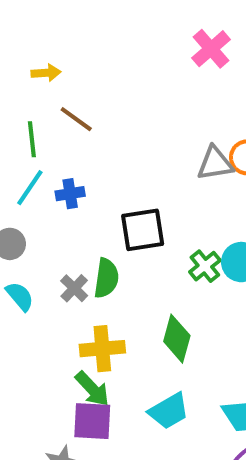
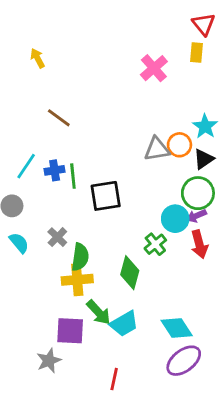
yellow arrow: (46, 73) -> (37, 58), moved, turned -114
green line: (32, 139) -> (73, 176), moved
green cross: (205, 266) -> (155, 244), moved
green semicircle: (106, 278) -> (80, 257), moved
green arrow: (92, 389) -> (99, 312), moved

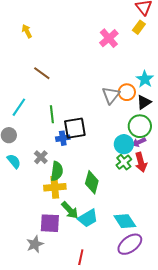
yellow rectangle: (197, 53) -> (139, 27), turned 32
gray triangle: (157, 149) -> (111, 95), turned -42
blue cross: (55, 170) -> (63, 138), moved
green cross: (155, 244) -> (124, 162), moved

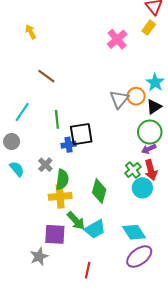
cyan circle: (124, 144) -> (142, 188), moved

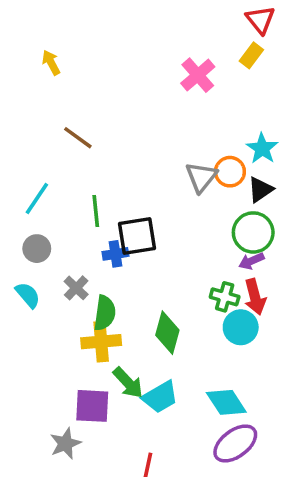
gray circle: (12, 142) -> (37, 249), moved
green cross: (133, 170) -> (225, 297), turned -35

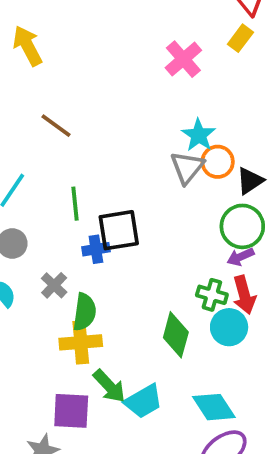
yellow arrow: (51, 63) -> (27, 46), size x1.5
cyan star: (262, 148) -> (199, 135), moved
green diamond: (167, 333) -> (176, 335), moved

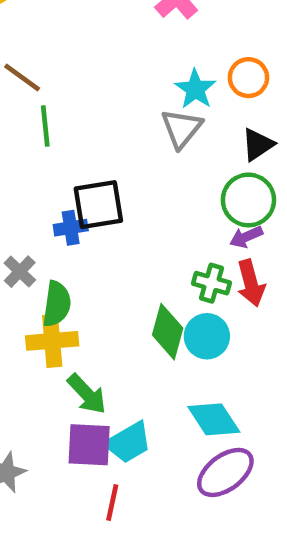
orange circle: (218, 162) -> (248, 78), moved
green line: (75, 204) -> (45, 126), moved
cyan circle: (229, 327) -> (207, 336), moved
cyan trapezoid: (143, 401) -> (128, 442), moved
purple square: (71, 411) -> (89, 445), moved

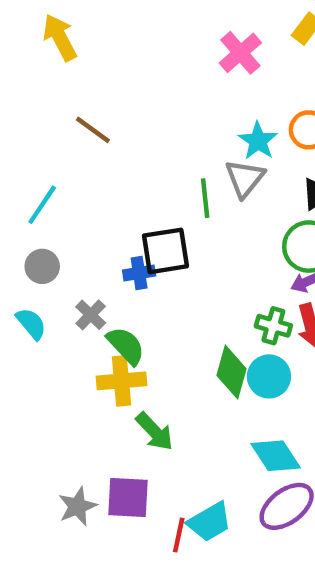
green line: (45, 126) -> (205, 198), moved
green semicircle: (57, 304) -> (126, 346), turned -51
cyan trapezoid: (128, 442) -> (210, 522), moved
purple square: (89, 445) -> (128, 498), moved

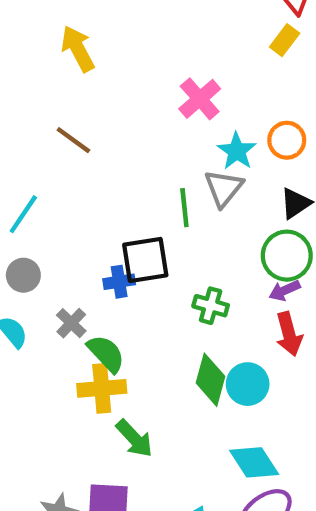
yellow arrow: (60, 37) -> (78, 49), moved
pink cross: (240, 53) -> (200, 99), moved
green cross: (273, 326) -> (211, 306), moved

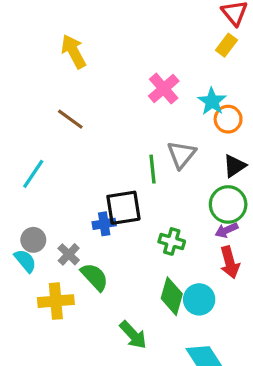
cyan star: (237, 151) -> (212, 101), moved
gray circle: (23, 275) -> (33, 240), moved
yellow cross: (102, 388) -> (56, 301), moved
green arrow: (134, 438) -> (133, 335), moved

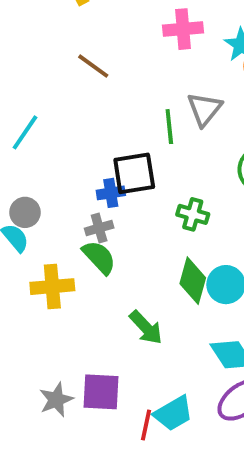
pink cross: (164, 89) -> (183, 29), turned 36
brown line: (70, 119) -> (93, 66), moved
gray cross: (69, 254) -> (99, 228), moved, turned 30

